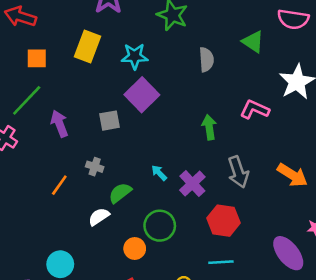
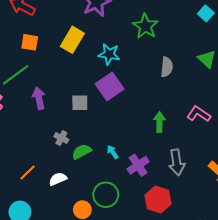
orange line: (59, 185) -> (27, 172), moved
green semicircle: (120, 193) -> (82, 152), moved

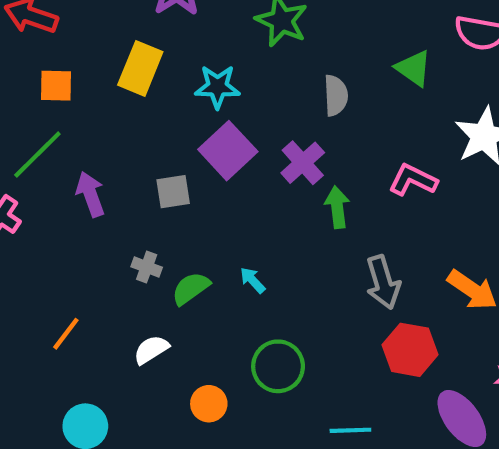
purple cross: (138, 165) -> (303, 163), moved
orange line: (27, 172) -> (66, 334), moved
green circle: (106, 195) -> (278, 366), moved
red hexagon: (158, 200) -> (410, 350), moved

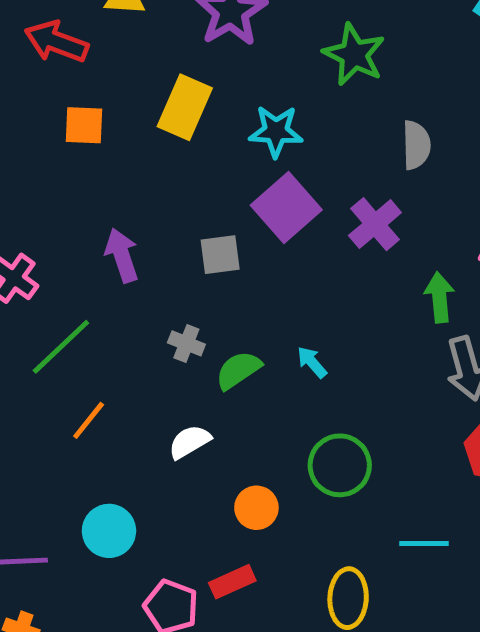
green line: (37, 154) -> (61, 347), moved
green arrow: (337, 207) -> (439, 297), moved

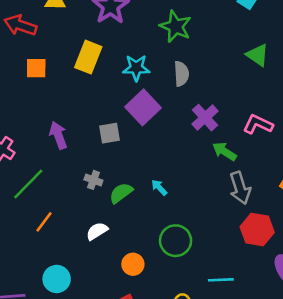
gray semicircle: (416, 145) -> (181, 74), moved
purple cross: (375, 224) -> (205, 118), moved
green arrow: (439, 297) -> (224, 151), turned -50

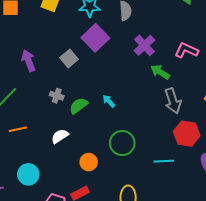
gray square: (109, 133) -> (69, 58), turned -30
orange line: (44, 222) -> (18, 129), turned 42
cyan line: (221, 280) -> (164, 161), moved

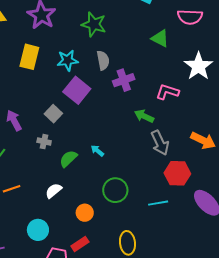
purple cross: (144, 45) -> (124, 80), moved, turned 30
gray cross: (57, 96) -> (44, 142), moved
cyan circle: (28, 174) -> (38, 230), moved

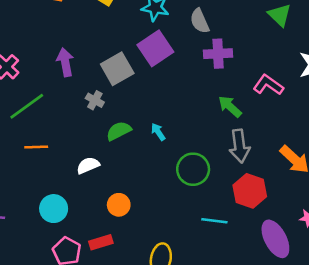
gray semicircle: (103, 60) -> (200, 21), turned 150
gray square: (53, 114) -> (117, 69), size x1.4
green circle: (115, 190) -> (193, 169), moved

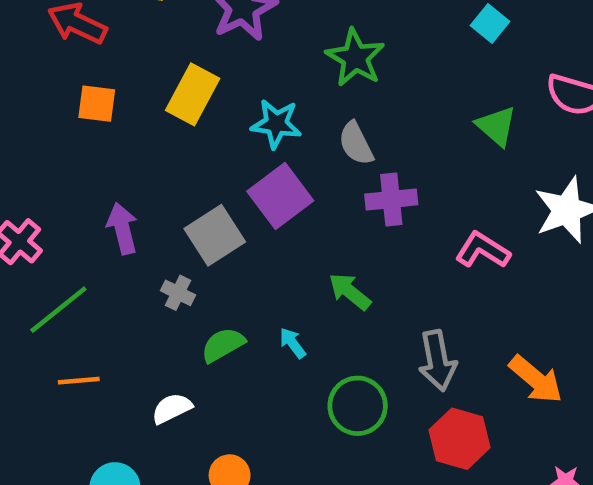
green arrow: (230, 107) -> (350, 292), moved

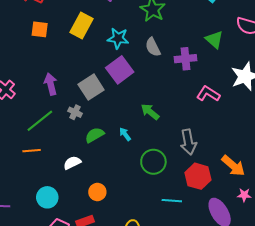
purple cross: (391, 199) -> (185, 59), moved
green line: (58, 310) -> (40, 121), moved
orange arrow: (536, 379) -> (233, 166), moved

